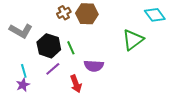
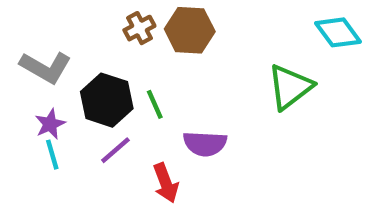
purple star: (23, 85) -> (50, 124), moved

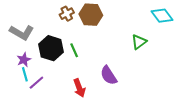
green triangle: (290, 87) -> (139, 42), size x0.7
purple semicircle: (205, 144) -> (109, 75), moved, turned 54
purple line: (115, 150) -> (36, 83), moved

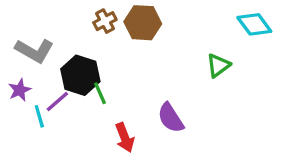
green line: (74, 50) -> (100, 93), moved
purple star: (24, 60) -> (20, 90), moved
purple line: (36, 83) -> (57, 102), moved

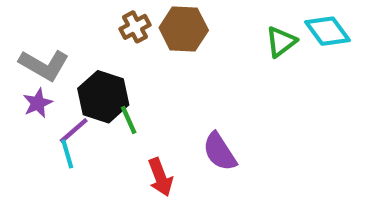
green triangle: (218, 65) -> (281, 42), moved
purple star: (20, 90) -> (38, 103), moved
cyan line: (39, 116) -> (67, 154), moved

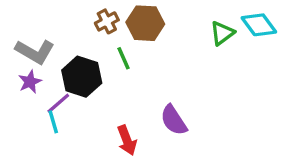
green line: (129, 120) -> (123, 58), moved

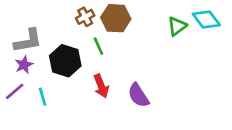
gray L-shape: (35, 52) -> (28, 41), turned -40
purple line: (58, 103) -> (15, 91), moved
red arrow: (127, 140) -> (101, 86), moved

